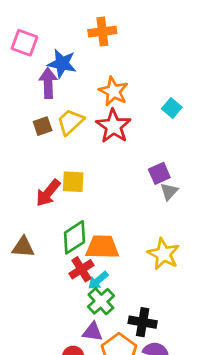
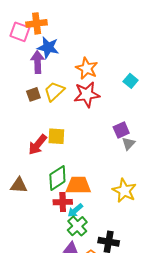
orange cross: (102, 32) -> (37, 23), moved
red star: (113, 126) -> (87, 94), turned 30
red cross: (81, 269) -> (63, 202), turned 30

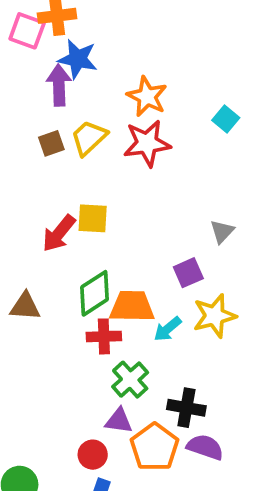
purple square: (121, 130) -> (188, 273), moved
yellow star: (124, 191) -> (215, 316), turned 30
cyan arrow: (75, 210) -> (168, 329), moved

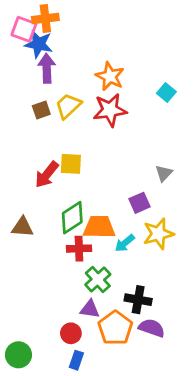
blue star: (78, 59) -> (39, 44), moved

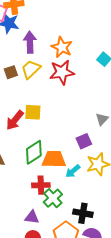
purple arrow: (47, 68) -> (30, 42), moved
red cross: (79, 249) -> (41, 185), moved
purple triangle: (90, 309) -> (32, 217), moved

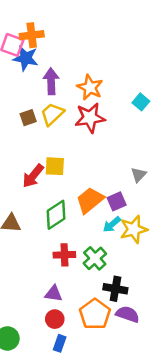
orange trapezoid: (54, 159) -> (90, 200), moved, turned -40
cyan arrow: (73, 171) -> (112, 224), moved
green cross: (53, 198) -> (95, 258), moved

